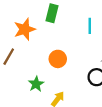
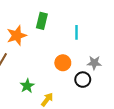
orange circle: (58, 59) -> (63, 63), moved

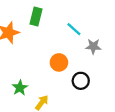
cyan line: (76, 32) -> (74, 29), turned -48
gray star: (94, 63) -> (93, 46), moved

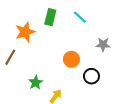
cyan line: (74, 29) -> (80, 17), moved

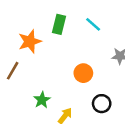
black circle: (91, 76) -> (102, 104), moved

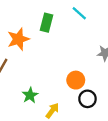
cyan line: (93, 24) -> (79, 13), moved
orange circle: (83, 73) -> (76, 80), moved

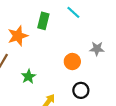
orange circle: (76, 80) -> (72, 62), moved
green star: (30, 95) -> (28, 76), moved

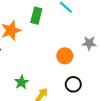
green star: (28, 76) -> (21, 82), moved

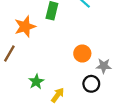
gray star: (89, 43) -> (104, 66), moved

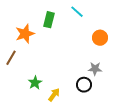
orange circle: (82, 54) -> (100, 38), moved

